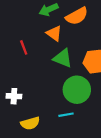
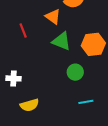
green circle: (77, 90) -> (75, 72), size x0.6
cyan line: (66, 115) -> (86, 102), moved

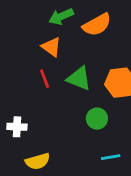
orange triangle: (53, 17) -> (51, 47), moved
red line: (23, 31) -> (45, 79), moved

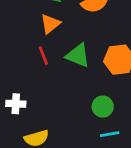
orange triangle: (51, 47) -> (50, 24), turned 45
green circle: (97, 119) -> (103, 107), moved

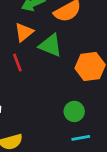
green triangle: (78, 56) -> (50, 45), moved

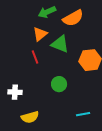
green circle: (74, 111) -> (59, 84), moved

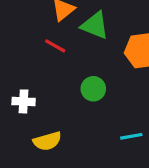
red line: (35, 57) -> (55, 46), turned -40

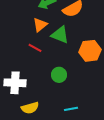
white cross: (24, 101) -> (15, 83), size x1.5
cyan line: (131, 136) -> (71, 109), moved

